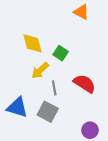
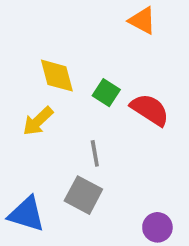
yellow arrow: (40, 70) -> (38, 121), moved
red semicircle: (85, 84) -> (150, 110), moved
blue triangle: (17, 107) -> (27, 214), moved

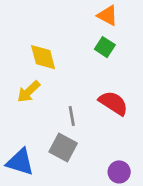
green square: (106, 93) -> (105, 47), moved
red semicircle: (150, 110) -> (113, 103), moved

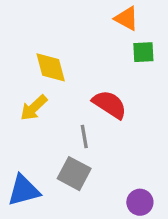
green square: (105, 47) -> (143, 52), moved, turned -36
red semicircle: (113, 103) -> (110, 104), moved
blue triangle: (20, 162) -> (24, 190), turned -32

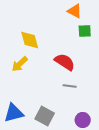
gray line: (84, 136) -> (70, 86), moved, turned -72
gray square: (74, 174) -> (45, 116), moved

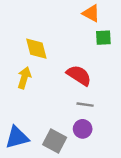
yellow arrow: (20, 64) -> (24, 78), turned 150
purple circle: (83, 120) -> (83, 129), moved

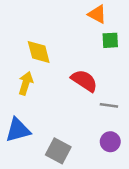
gray line: (85, 105) -> (109, 105), moved
purple circle: (83, 129) -> (110, 142), moved
blue triangle: (17, 137) -> (18, 130), moved

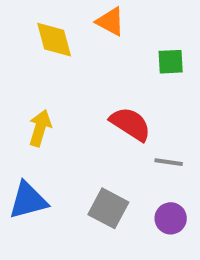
orange triangle: (97, 14) -> (110, 22), moved
yellow diamond: (39, 52) -> (54, 40), moved
gray square: (58, 151) -> (108, 208), moved

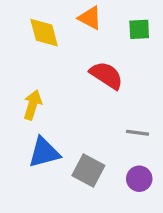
green square: (171, 62) -> (139, 29), moved
red semicircle: (130, 124) -> (106, 75), moved
blue triangle: (28, 200) -> (44, 152), moved

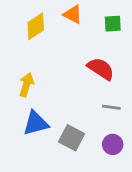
yellow diamond: (44, 33) -> (36, 26), turned 72
red semicircle: (106, 75) -> (101, 69), moved

